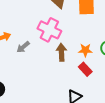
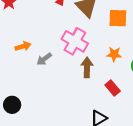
orange star: (85, 50) -> (114, 54), moved

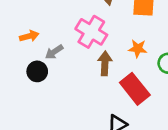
red rectangle: (113, 88) -> (135, 89), size x1.6
black circle: (12, 105) -> (37, 71), moved

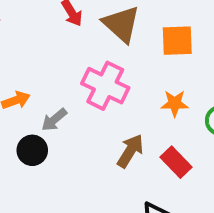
brown arrow: (105, 63) -> (130, 151), moved, turned 35
red rectangle: (135, 89) -> (176, 162), size x0.7

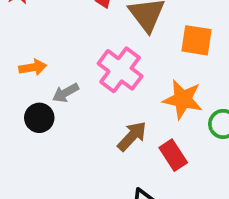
orange star: (175, 103) -> (183, 99), size x1.5

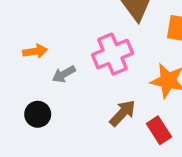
pink cross: (120, 70) -> (113, 54), turned 30
black circle: (39, 118) -> (38, 114), moved

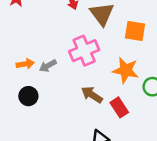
orange arrow: (35, 51) -> (25, 64), moved
brown arrow: (123, 113) -> (92, 95), turned -100

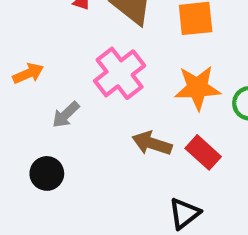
orange arrow: (25, 64) -> (28, 73), moved

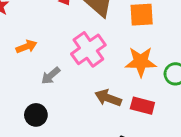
red rectangle: (203, 152) -> (142, 106), turned -30

